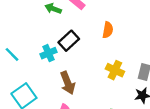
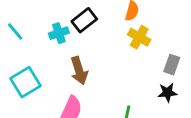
yellow cross: (115, 70) -> (139, 37), moved

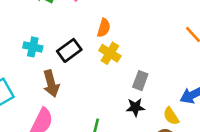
black rectangle: (84, 20) -> (69, 50), moved
cyan cross: (59, 33) -> (33, 47), turned 30

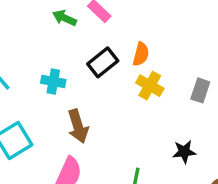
black rectangle: (69, 50) -> (103, 62), moved
gray rectangle: (140, 81) -> (200, 90), moved

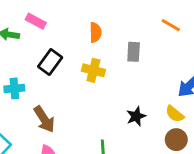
orange semicircle: (141, 54) -> (95, 32), moved
gray rectangle: (200, 90) -> (134, 52), moved

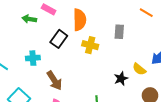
orange semicircle: (95, 32) -> (80, 20), moved, size x1.5
yellow semicircle: (175, 114) -> (139, 69), moved

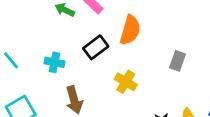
yellow cross: (90, 45) -> (126, 82), moved

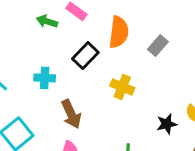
gray rectangle: (178, 61) -> (158, 46), moved, turned 30

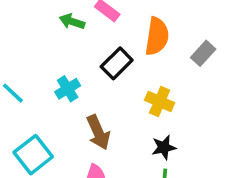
cyan cross: (45, 78) -> (68, 89), turned -36
black star: (167, 124) -> (164, 147), moved

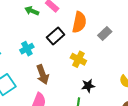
black star: (164, 147) -> (88, 86), moved

